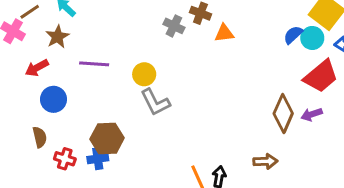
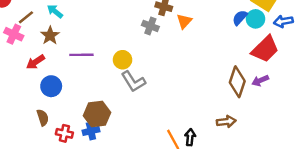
gray cross: (174, 26) -> (150, 26), moved
orange triangle: (224, 33) -> (184, 21), turned -35

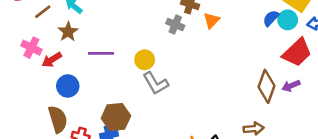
pink cross: (14, 34) -> (31, 48), moved
brown semicircle: (43, 118) -> (58, 119), size x1.5

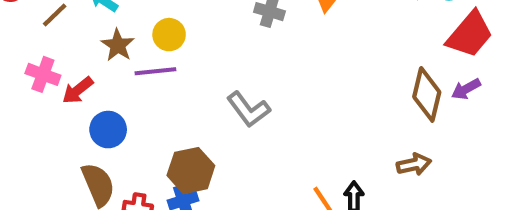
brown star: (68, 32) -> (118, 45), moved
yellow circle: (145, 60) -> (169, 35), moved

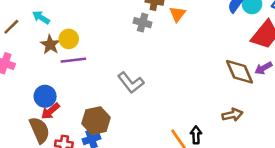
yellow circle: (169, 35) -> (69, 39), moved
red arrow: (78, 90) -> (50, 111), moved
brown diamond: (427, 94) -> (240, 72), turned -36

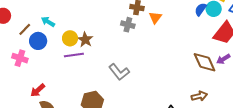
brown star: (50, 45) -> (85, 40), moved
blue circle: (45, 96) -> (38, 41), moved
red arrow: (50, 111) -> (38, 90), moved

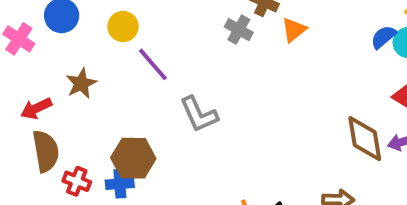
brown star: (85, 40) -> (81, 83), moved
purple line: (74, 55) -> (153, 64), moved, turned 42

